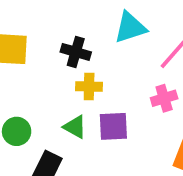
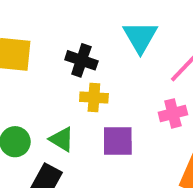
cyan triangle: (130, 27) -> (140, 37), turned -45
green triangle: (75, 127) -> (62, 139), moved

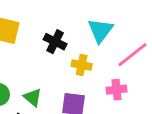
yellow cross: (94, 98) -> (82, 65), moved

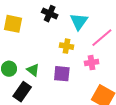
black cross: (55, 42) -> (50, 14), moved

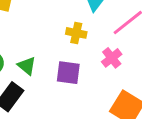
pink cross: (92, 63) -> (112, 58), turned -32

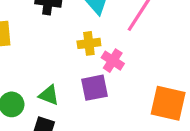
pink cross: (112, 58) -> (113, 61), moved

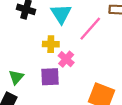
green triangle: (49, 95) -> (16, 77), turned 42

